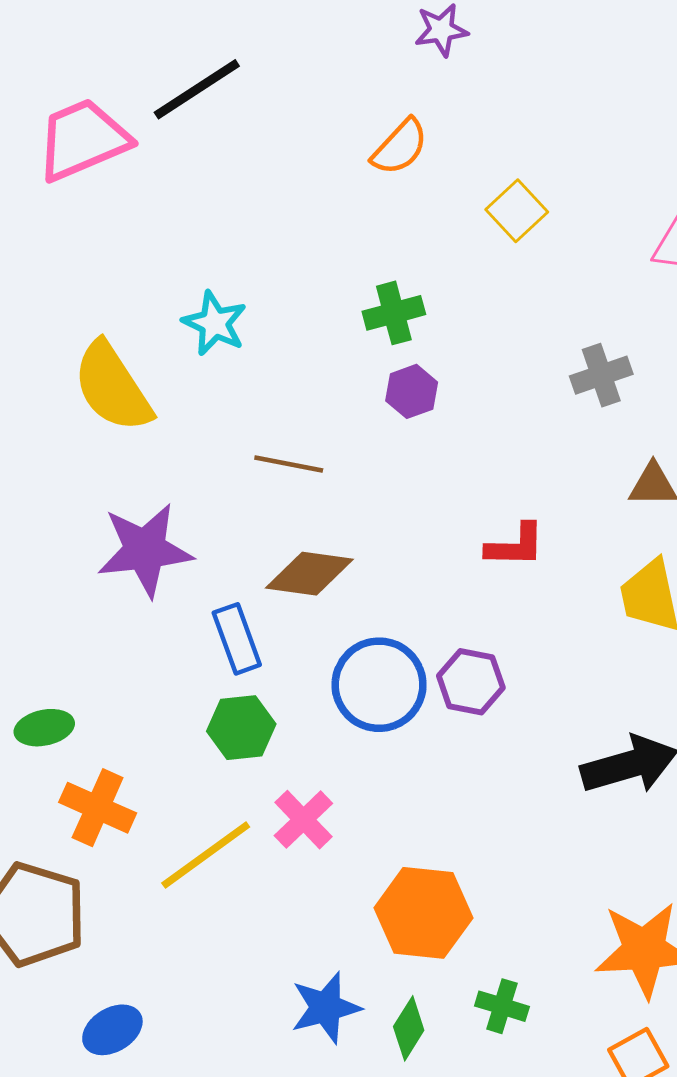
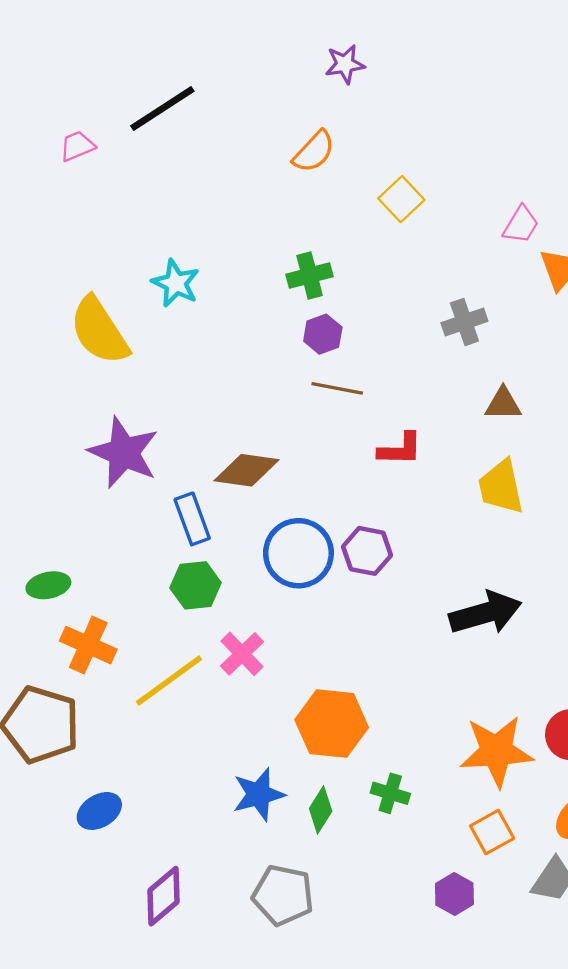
pink trapezoid: (83, 140) -> (77, 146), size x0.5
brown line: (289, 464) -> (337, 388), moved
purple star: (145, 550) -> (124, 453), turned 30

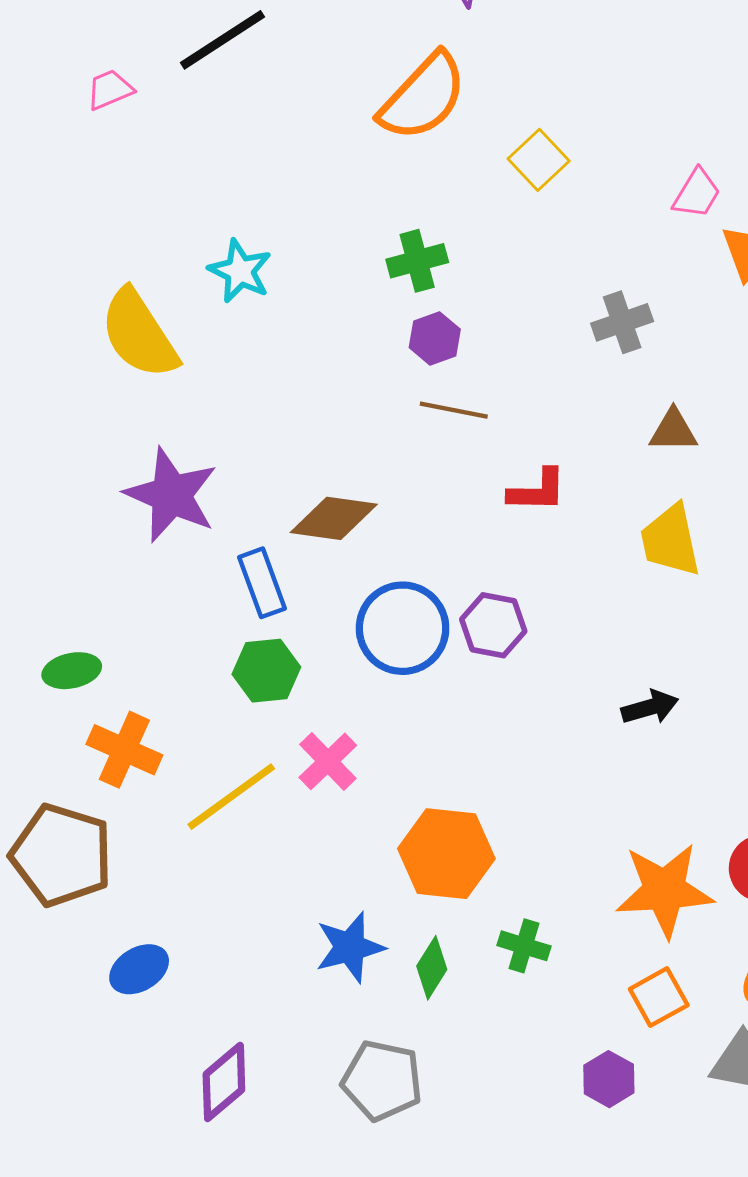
orange semicircle: (314, 152) -> (423, 97), size x1.6
black arrow: (485, 613) -> (650, 707), size x0.6

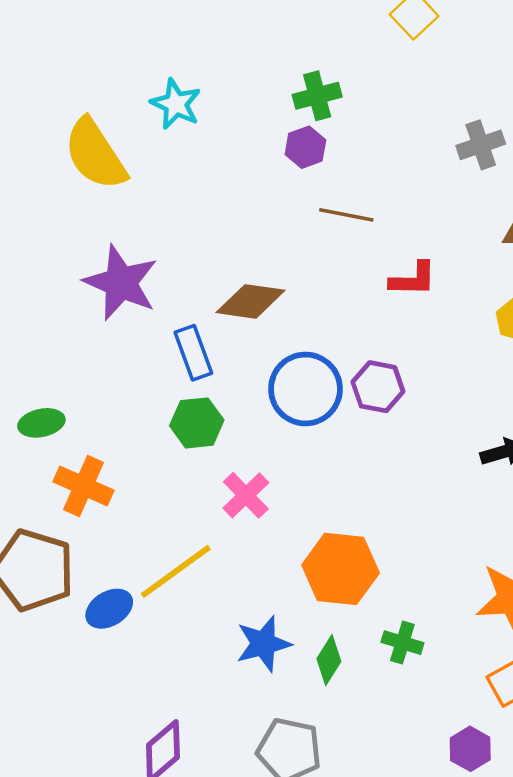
purple hexagon: (435, 338) -> (305, 147), moved
yellow line: (231, 797) -> (176, 571), moved
blue ellipse: (139, 969) -> (109, 609), moved

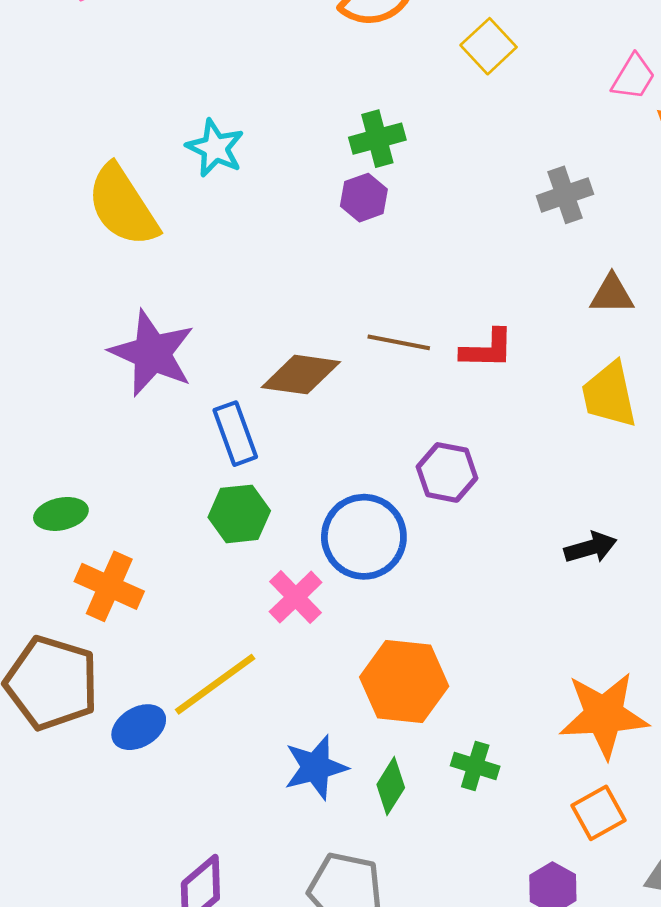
brown line: (346, 215) -> (399, 342), moved
blue circle: (305, 389) -> (364, 537), moved

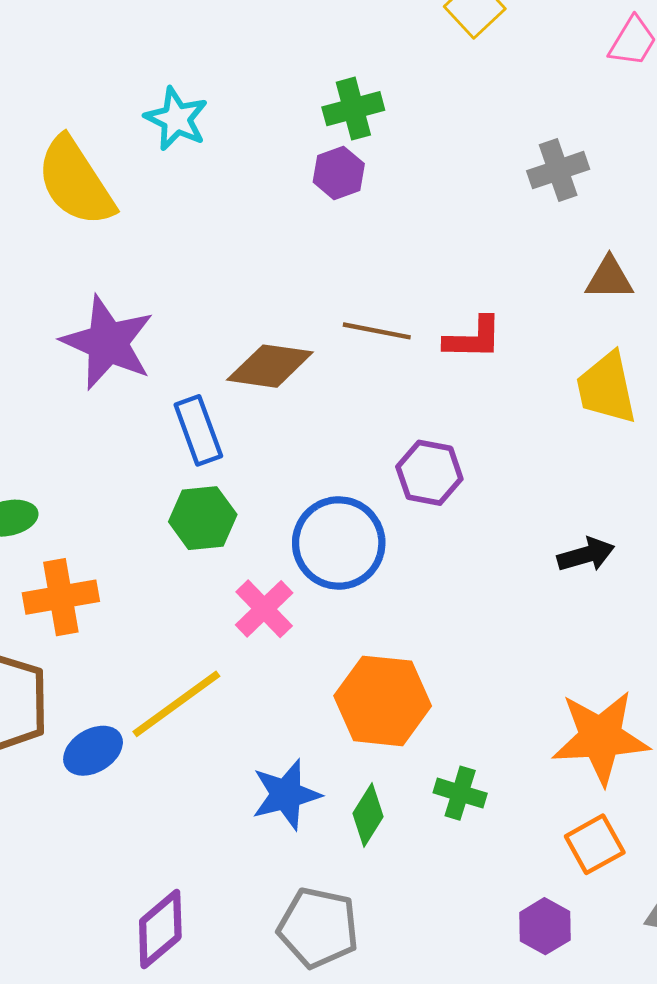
orange cross: (109, 586) -> (61, 597), turned -34

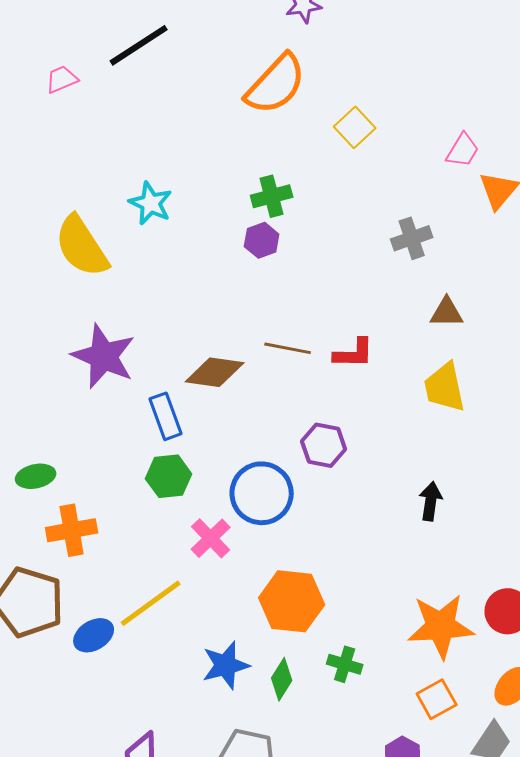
black arrow: (586, 555) -> (431, 501), turned -66

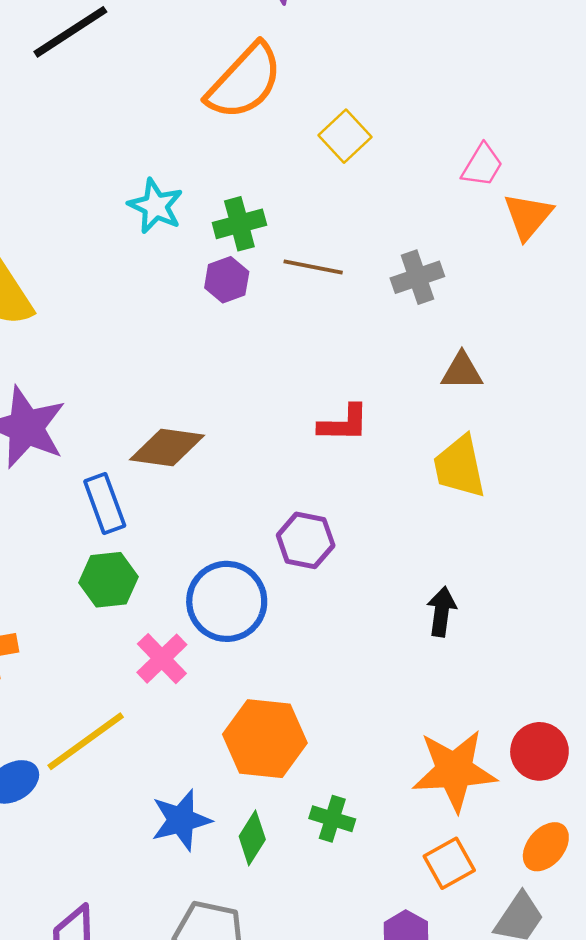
cyan star: (151, 203) -> (156, 206), moved
brown line: (288, 348) -> (313, 267), moved

